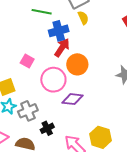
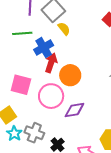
pink square: (27, 61) -> (21, 85), size x1.5
gray cross: (28, 111) -> (34, 133), turned -30

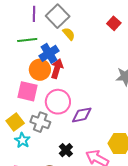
orange circle: (70, 75) -> (40, 70), moved
gray cross: (34, 133) -> (40, 122), moved

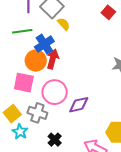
black cross: (66, 150) -> (55, 140), moved

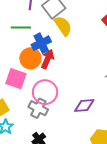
yellow semicircle: (64, 24) -> (63, 26), size x1.5
purple diamond: (79, 105) -> (84, 106), moved
gray cross: (37, 113) -> (38, 108), moved

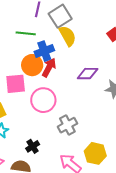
pink square: (16, 79) -> (16, 84), turned -30
purple diamond: (84, 106) -> (88, 74), moved
gray cross: (38, 108) -> (67, 125), moved, turned 30

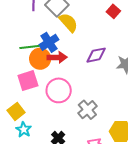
green line: (26, 33) -> (29, 47), moved
red arrow: (49, 67) -> (57, 57), turned 72

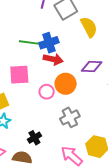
yellow semicircle: (68, 23) -> (89, 27), moved
orange circle: (40, 59) -> (66, 84), moved
pink circle: (59, 90) -> (47, 92), size x0.6

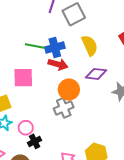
yellow semicircle: (89, 27) -> (90, 45), moved
pink circle: (47, 92) -> (26, 128), moved
gray cross: (70, 117) -> (64, 108), moved

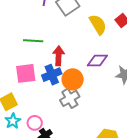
yellow semicircle: (90, 45) -> (98, 24), moved
blue cross: (55, 48) -> (52, 75), moved
red arrow: (58, 64) -> (59, 56), turned -96

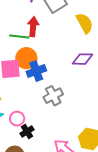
red arrow: (59, 56) -> (33, 27), moved
orange circle: (73, 79) -> (26, 58), moved

